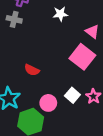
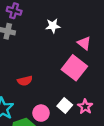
red semicircle: (32, 70) -> (25, 81), turned -40

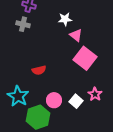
pink triangle: (84, 43) -> (76, 35), moved
white square: (65, 106) -> (76, 101), moved

